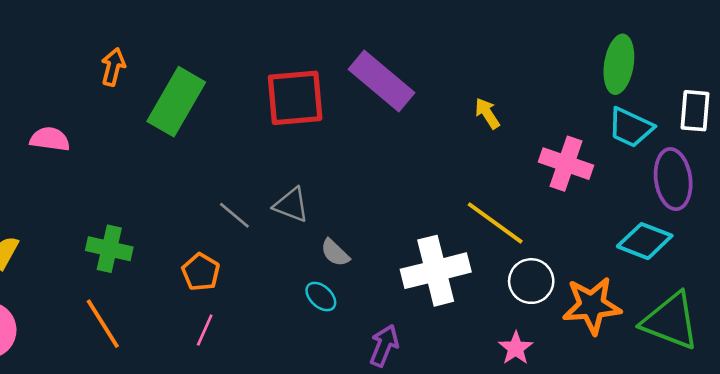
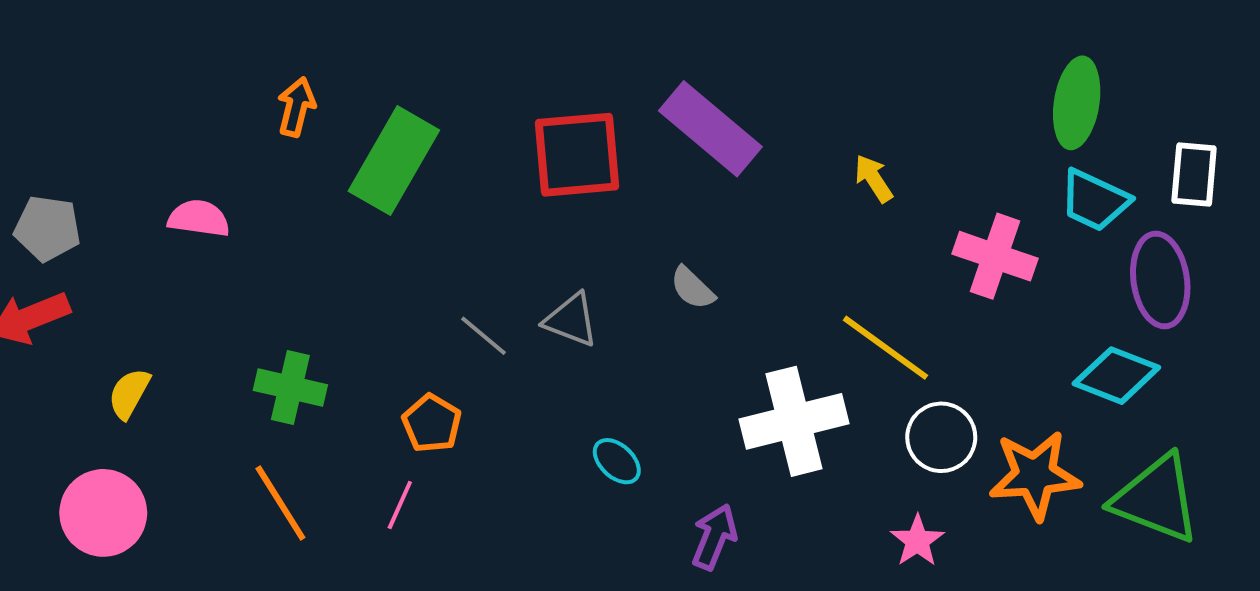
gray semicircle: (335, 253) -> (692, 288), moved
pink line: (205, 330) -> (400, 505), moved

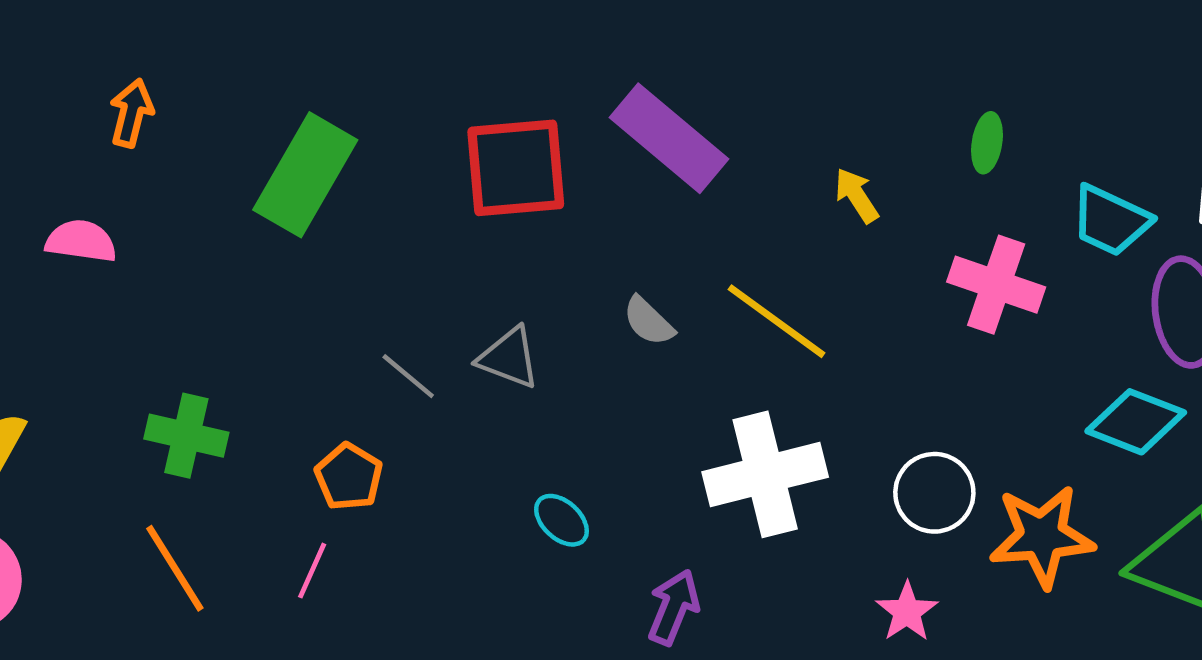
green ellipse: (1077, 103) -> (987, 143), moved, size x0.6
orange arrow: (296, 107) -> (131, 113), moved
yellow line: (886, 348) -> (777, 321), moved

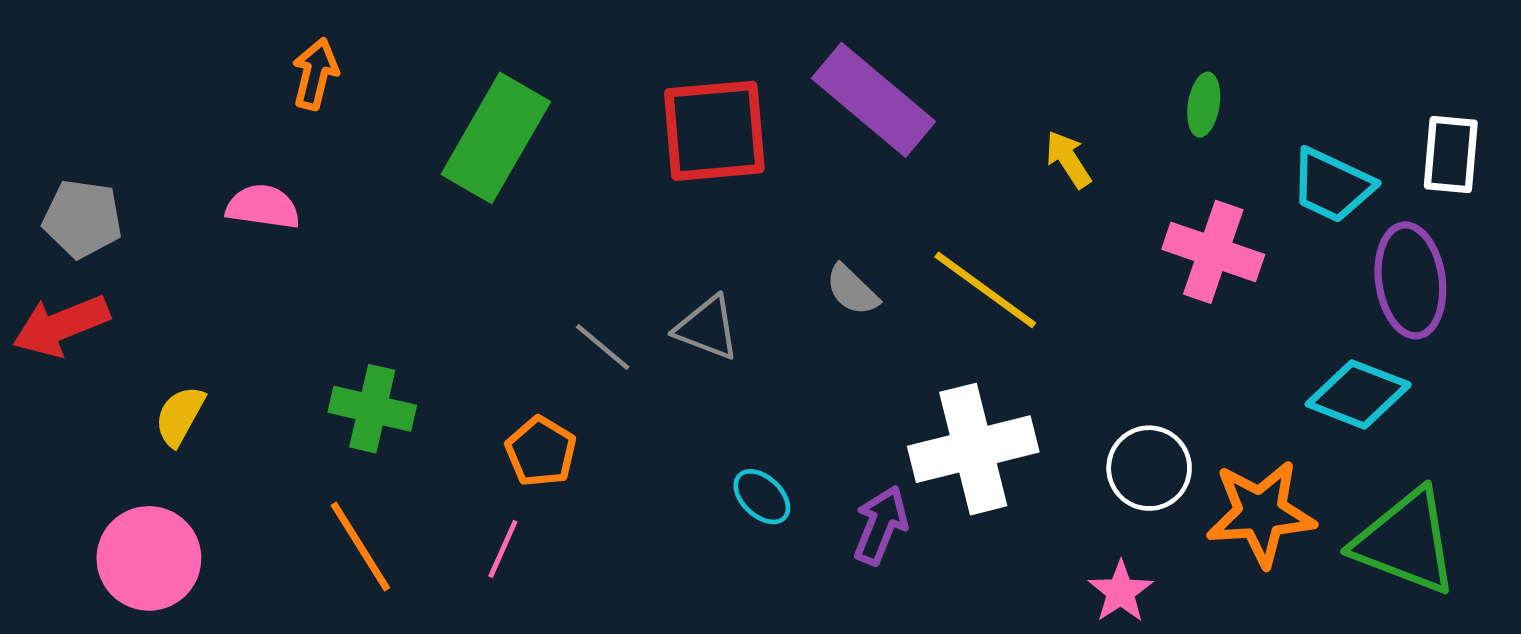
purple arrow: (674, 607) -> (881, 525), moved

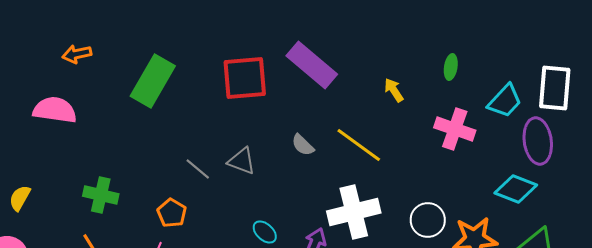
orange arrow: (315, 74) -> (77, 54), turned -116
white rectangle: (1451, 155) -> (555, 88), size x1.4
cyan trapezoid: (1332, 185) -> (505, 101), turned -72
pink semicircle: (263, 207) -> (55, 110), size x1.4

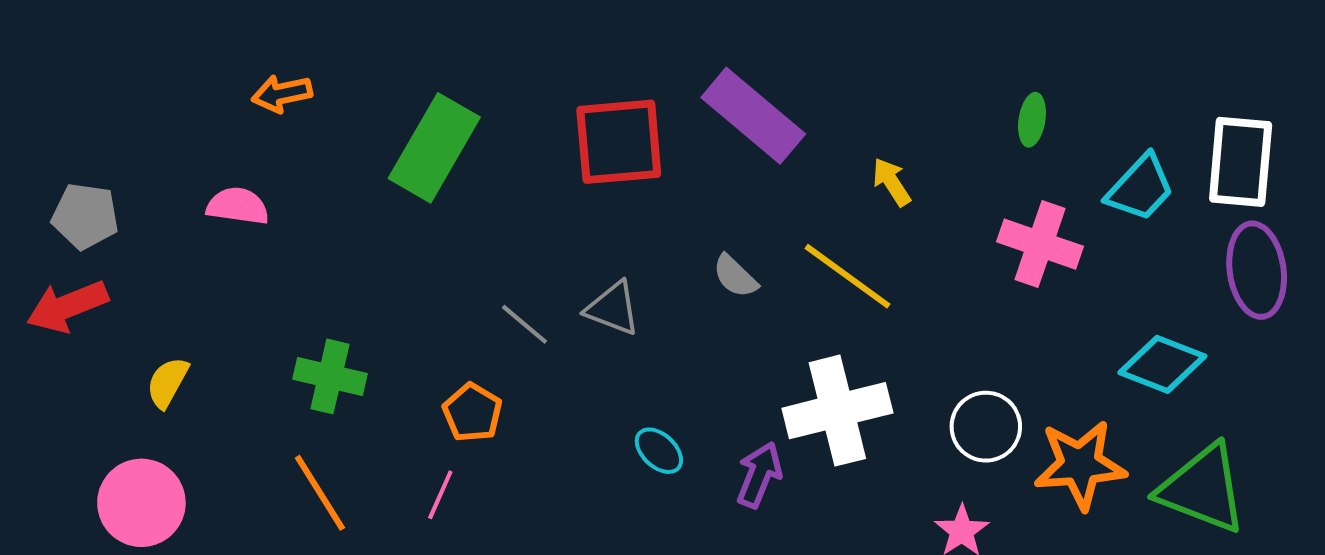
yellow arrow: (394, 90) -> (892, 182), moved
pink semicircle: (55, 110) -> (238, 206), size x0.7
purple ellipse: (538, 141) -> (1257, 270), moved

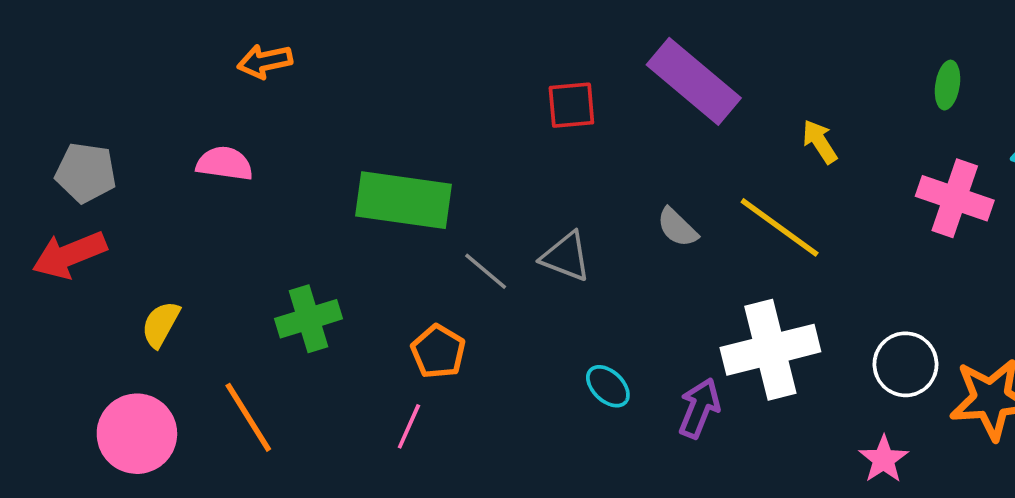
red square: (619, 142) -> (571, 105), size x0.6
green rectangle: (434, 148) -> (403, 200), moved, turned 68
green cross: (330, 376) -> (309, 319), turned -30
orange line: (320, 493) -> (248, 417), moved

